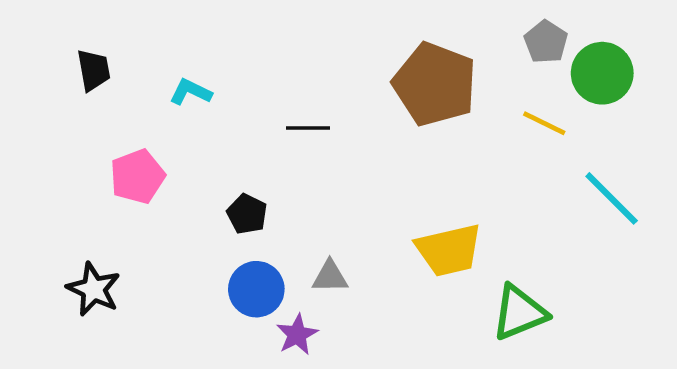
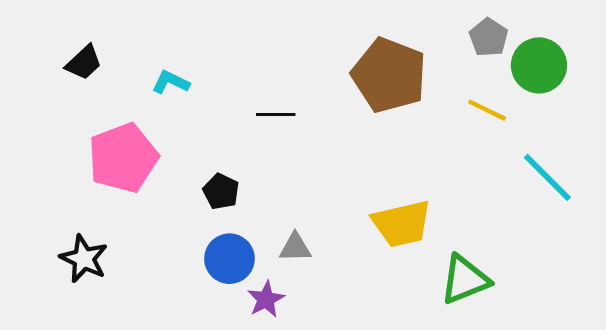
black trapezoid: (94, 70) -> (84, 63), turned 57
pink pentagon: (137, 176) -> (123, 158), size x1.4

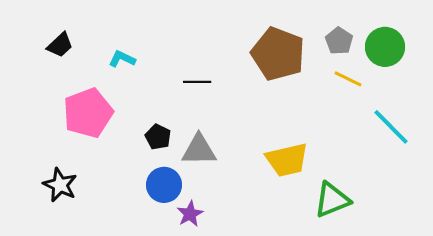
gray pentagon: (489, 37) -> (339, 41), moved
gray triangle: (295, 247) -> (199, 150), moved, size x1.5

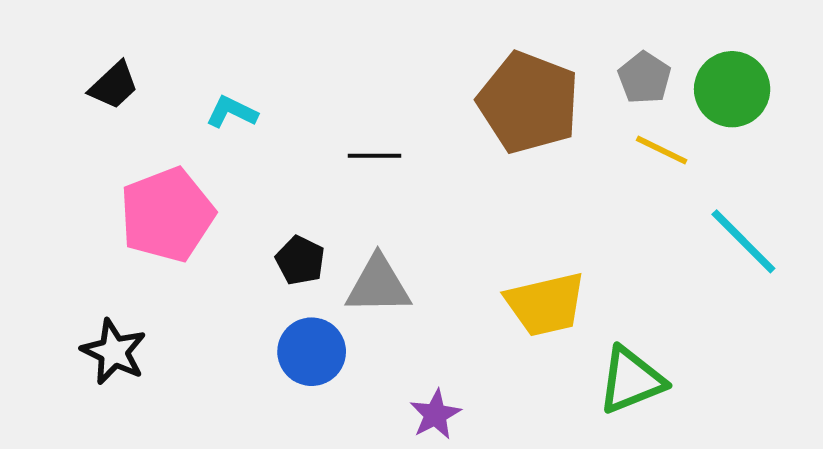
purple star: (190, 214) -> (435, 415), moved

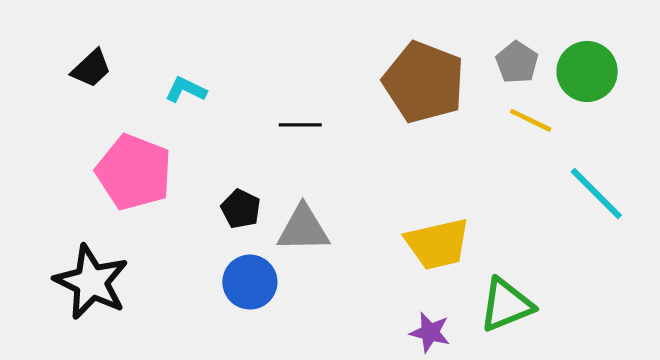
pink pentagon: (167, 215) -> (134, 172), turned -30
black star: (114, 352) -> (91, 282), size x1.4
purple star: (435, 415) -> (430, 332), moved, turned -30

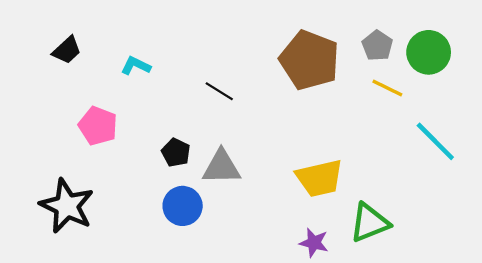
black line: (300, 125) -> (219, 91), turned 32
pink pentagon: (134, 172) -> (98, 126), size x0.7

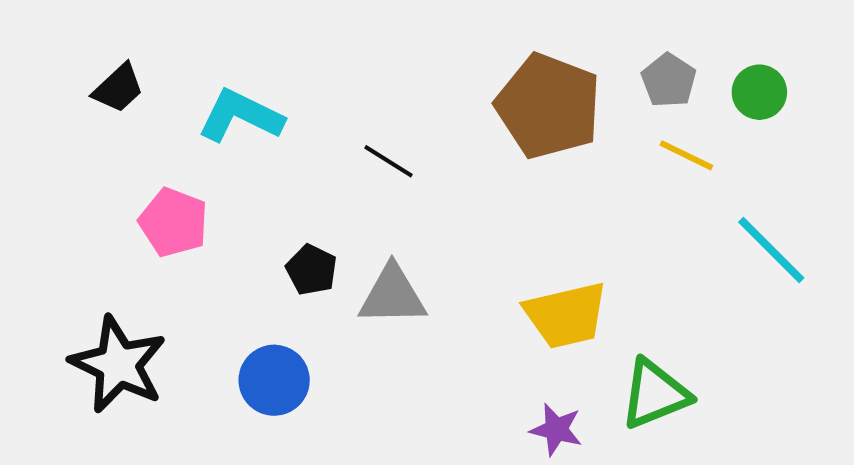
green circle: (429, 52) -> (759, 92), size x0.7
cyan L-shape: (136, 66) -> (241, 116), size x1.6
blue circle: (183, 206) -> (274, 380), moved

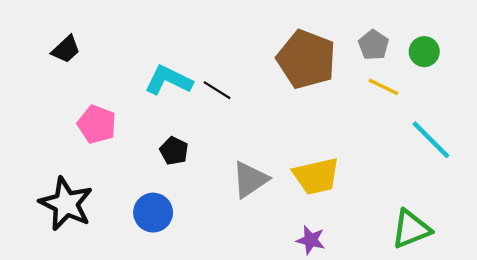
cyan L-shape: (241, 116) -> (169, 80), moved
gray triangle: (392, 295) -> (250, 179), moved, turned -33
green triangle: (655, 394) -> (411, 229), moved

